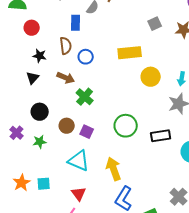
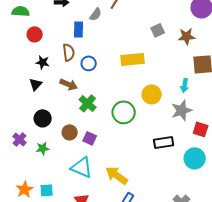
yellow circle: (151, 77) -> (152, 94), moved
green circle: (126, 126) -> (124, 112), moved
yellow arrow: (114, 169) -> (117, 175), turned -35

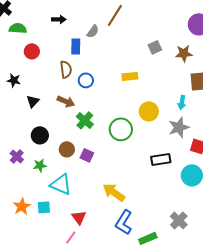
yellow rectangle: (133, 59) -> (130, 76), size x0.7
black star: (43, 62) -> (14, 80), moved
cyan triangle: (82, 167) -> (61, 184), moved

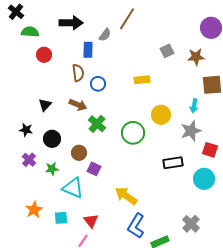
black arrow: (59, 19) -> (71, 23), size x1.6
black star: (14, 80) -> (26, 130), moved
purple square: (87, 155) -> (94, 169), moved
cyan square: (44, 207) -> (61, 218), moved

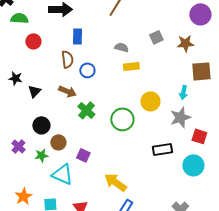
gray semicircle: (105, 35) -> (121, 47), moved, turned -112
black star: (26, 130) -> (15, 78), moved
brown circle: (79, 153) -> (58, 142), moved

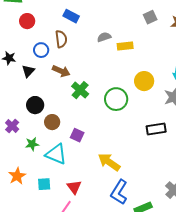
blue rectangle: (77, 36) -> (71, 16), turned -63
gray semicircle: (121, 47) -> (104, 37), moved, turned -32
blue circle: (87, 70) -> (41, 50), moved
green star: (41, 155) -> (32, 144), moved

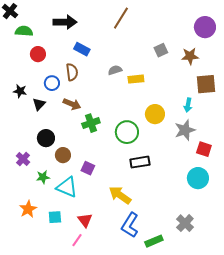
green cross: (80, 90) -> (91, 123), turned 30
black rectangle: (156, 129) -> (140, 162), moved

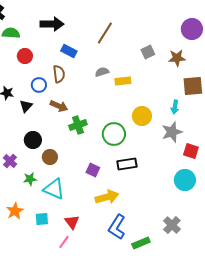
brown line: (121, 18) -> (105, 33), moved
purple square: (88, 168) -> (93, 170), moved
yellow arrow: (120, 195) -> (107, 197), turned 130

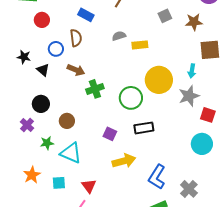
black triangle: (26, 106) -> (43, 70), turned -32
yellow circle: (142, 116) -> (159, 80), size x1.4
black circle: (33, 140) -> (41, 104), moved
blue L-shape: (117, 227) -> (157, 177), moved

